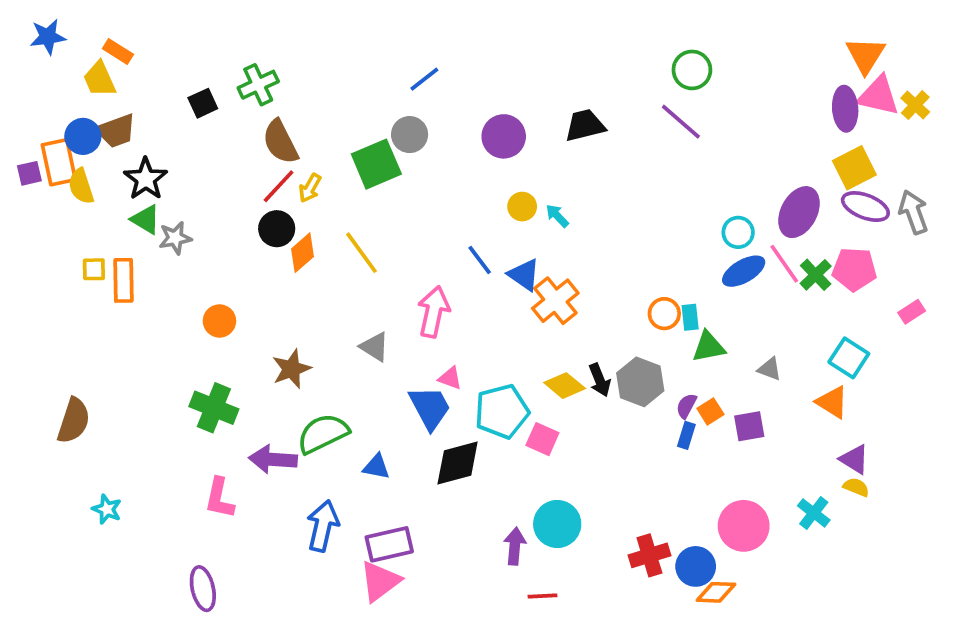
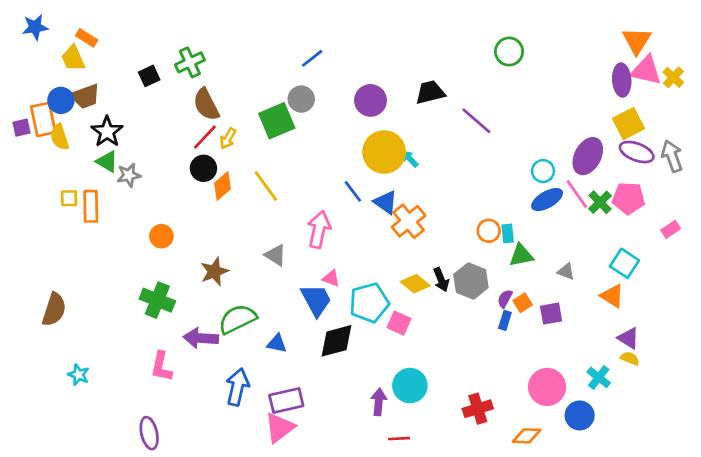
purple line: (681, 122) -> (476, 121), moved
yellow circle: (522, 207) -> (384, 152), size x2.0
blue circle: (696, 566) -> (580, 415), moved

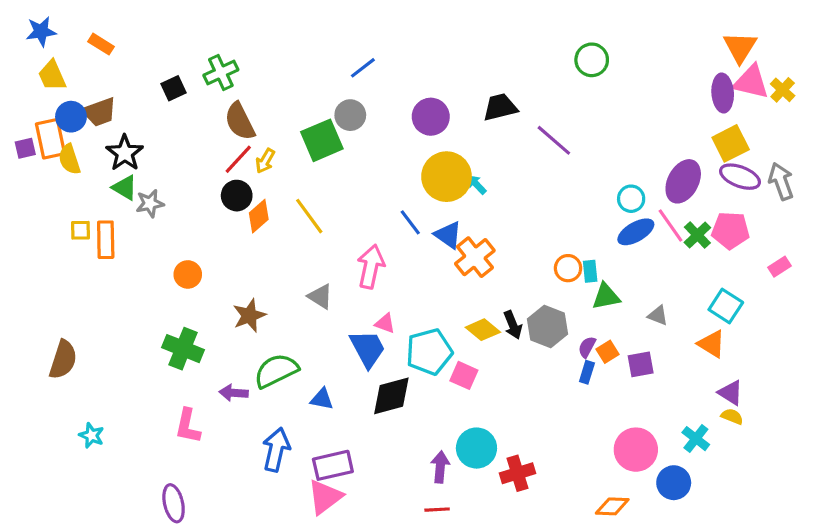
yellow trapezoid: (73, 58) -> (52, 76), moved
purple arrow: (201, 338) -> (234, 393), size x0.7
red cross: (478, 409) -> (518, 473), moved
red line: (399, 439) -> (437, 510), moved

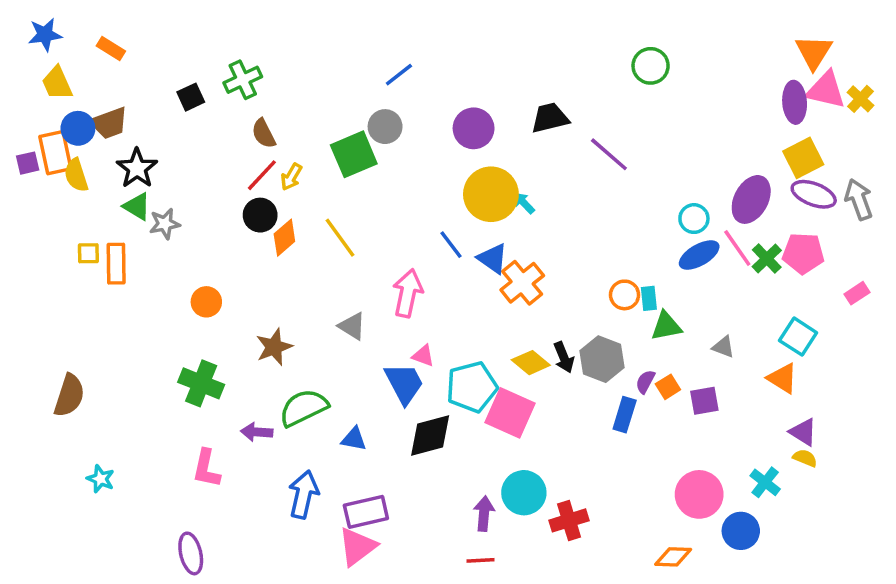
brown semicircle: (240, 121) -> (264, 134), size x0.7
blue rectangle: (587, 372) -> (625, 415), moved, size x1.4
pink square: (464, 375) -> (510, 413), size x1.6

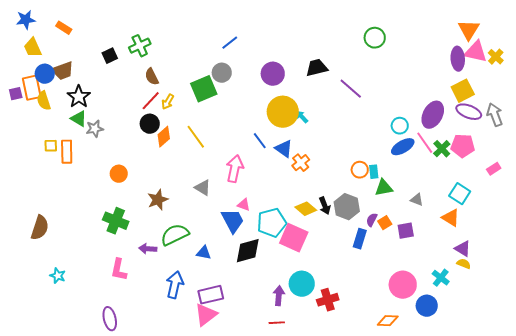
orange cross: (522, 283) -> (301, 163), size x0.7

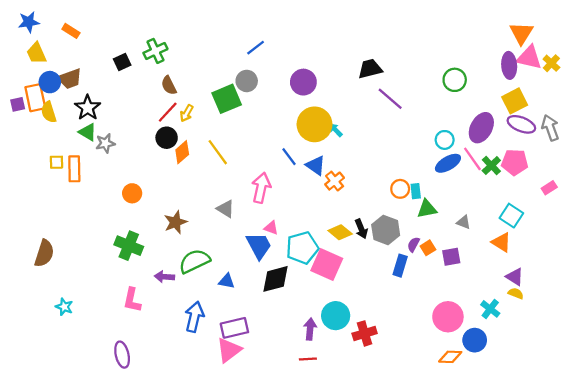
green circle: (375, 38) -> (455, 80), moved
black trapezoid: (317, 68) -> (370, 69), moved
orange diamond: (388, 321) -> (450, 357), moved

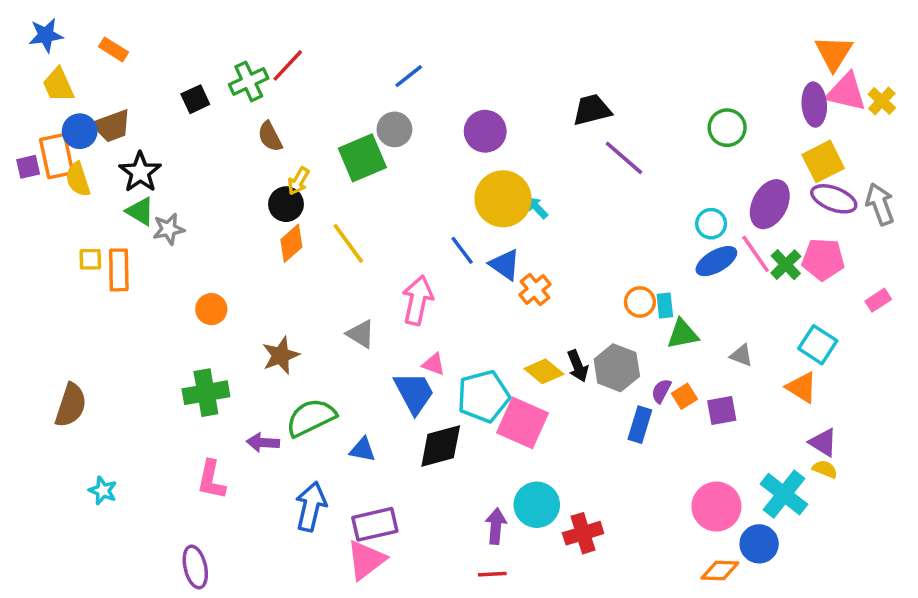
red line: (168, 112) -> (288, 65), moved
black circle: (167, 138) -> (286, 204), moved
green cross: (129, 246) -> (206, 393), turned -32
cyan cross: (490, 309) -> (784, 494), size x1.5

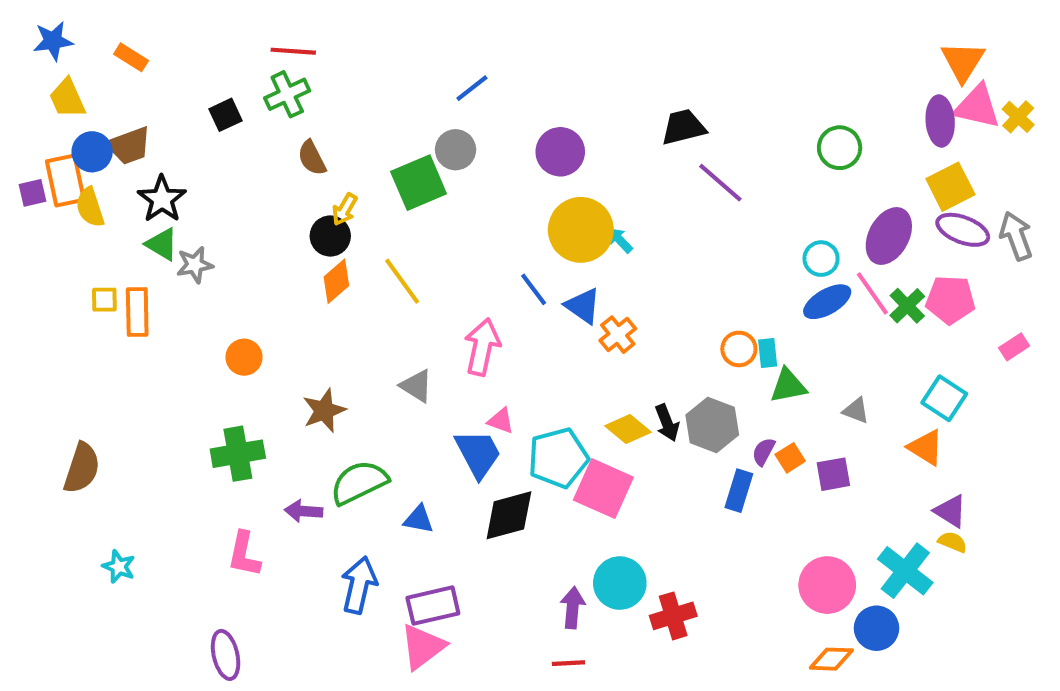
red line: (288, 65) -> (293, 51), moved, turned 51

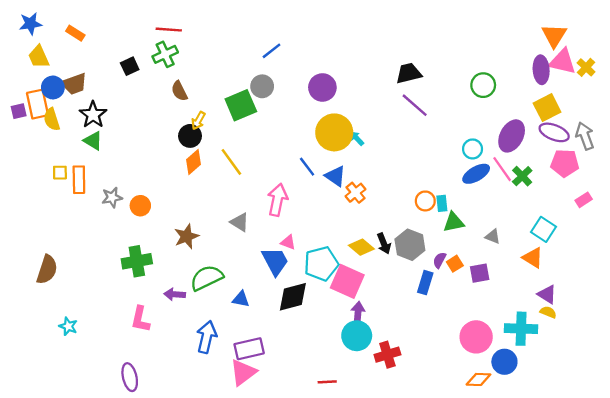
black trapezoid: (683, 127) -> (409, 73), moved
gray star: (195, 265) -> (112, 197), moved
pink pentagon: (950, 300) -> (565, 163), moved
cyan cross: (905, 571) -> (521, 329), turned -36
purple arrow: (573, 608) -> (358, 313), moved

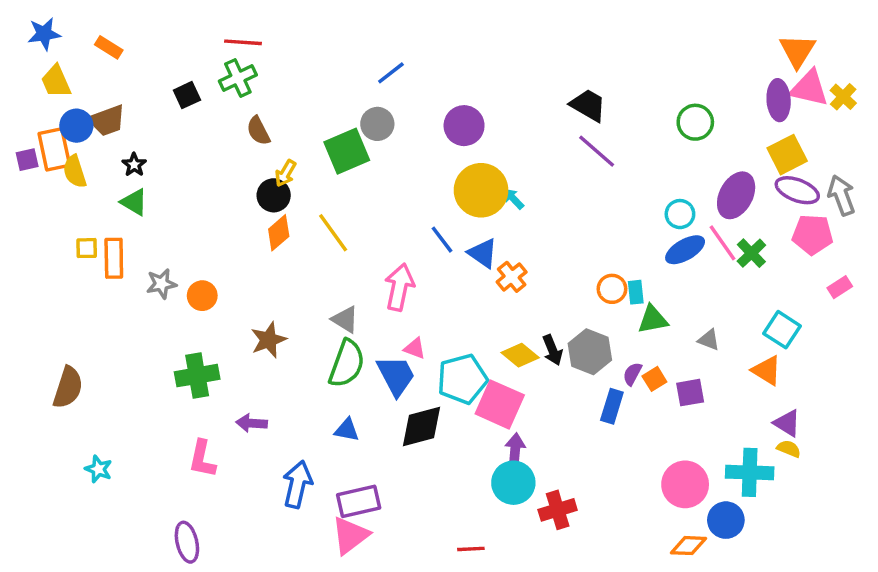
black trapezoid: (409, 73) -> (588, 105), turned 44
black star: (93, 115) -> (134, 165), size x0.6
green semicircle: (207, 278) -> (347, 364), moved, turned 136

